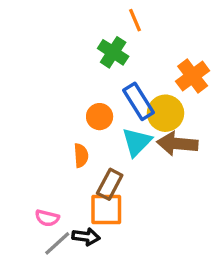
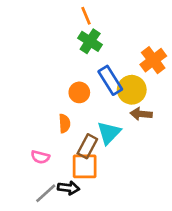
orange line: (135, 20) -> (86, 16), moved
cyan triangle: (137, 142) -> (109, 133), moved
brown arrow: (177, 144) -> (141, 114), size x0.7
pink semicircle: (47, 218) -> (40, 157), moved

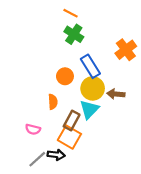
orange line: (86, 16) -> (70, 13), turned -40
yellow circle: (132, 90) -> (93, 88), moved
orange square: (85, 166) -> (69, 137), turned 30

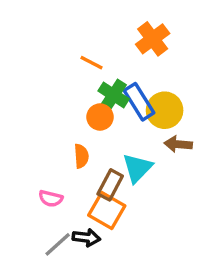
orange line: (70, 13) -> (92, 63), moved
green cross: (74, 34) -> (114, 95), moved
orange cross: (126, 50) -> (153, 39), moved
yellow circle: (93, 88) -> (165, 110), moved

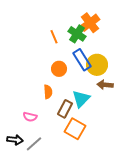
orange line: (92, 63) -> (54, 37), turned 40
green cross: (114, 95) -> (77, 34), moved
orange square: (107, 210) -> (75, 129), moved
black arrow: (86, 238) -> (15, 140), moved

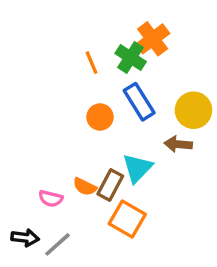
yellow circle: (97, 65) -> (193, 110), moved
orange semicircle: (48, 92) -> (85, 187), moved, turned 120

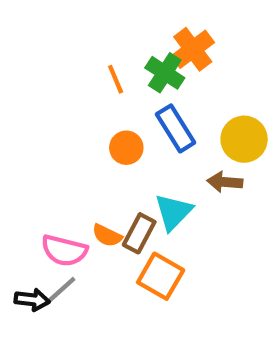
pink semicircle: (51, 199) -> (64, 250), size x1.5
gray line: (58, 244) -> (60, 291), moved

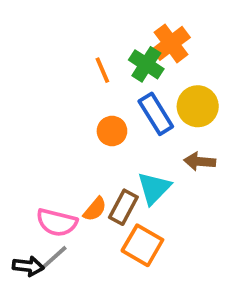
yellow circle: (244, 139) -> (198, 106), moved
orange semicircle: (107, 235) -> (95, 209), turned -76

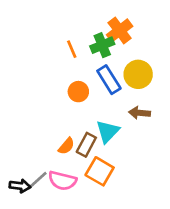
green cross: (146, 64) -> (102, 45), turned 35
pink semicircle: (57, 222) -> (62, 181), moved

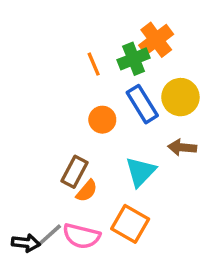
brown rectangle: (86, 145) -> (75, 172), moved

